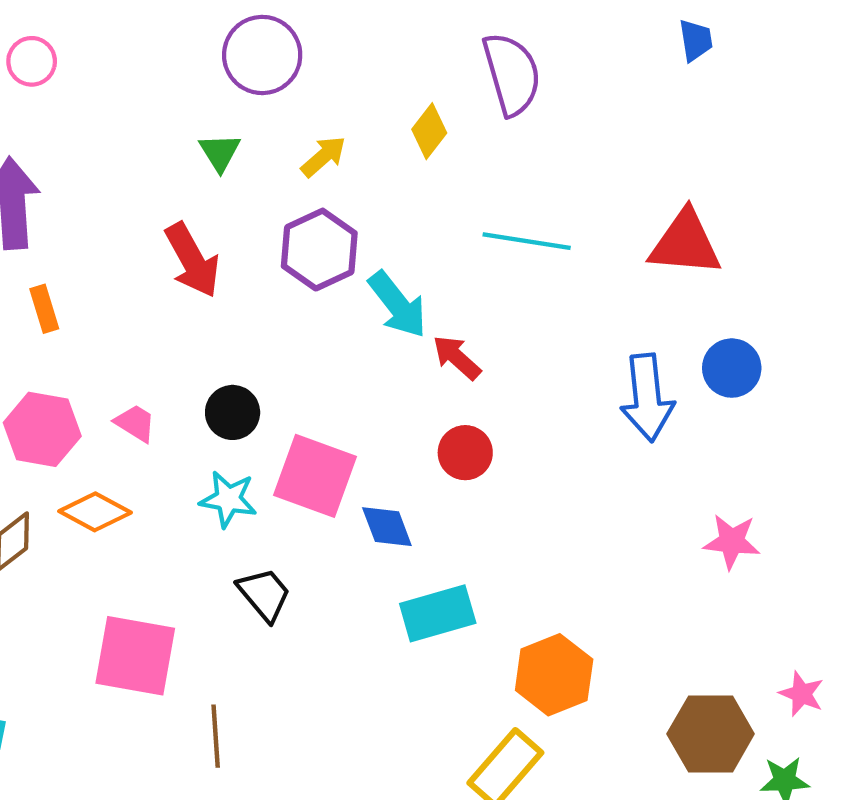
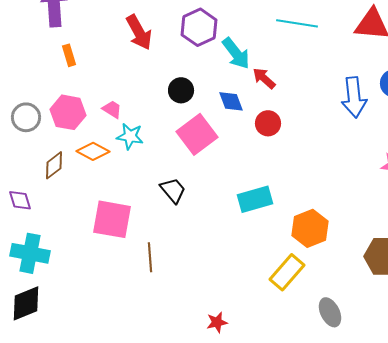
black circle: (233, 412) -> (181, 90), moved
pink square: (315, 476) -> (197, 134), turned 33
cyan star: (228, 499) -> (130, 136), moved
blue diamond: (387, 527) -> (231, 101), moved

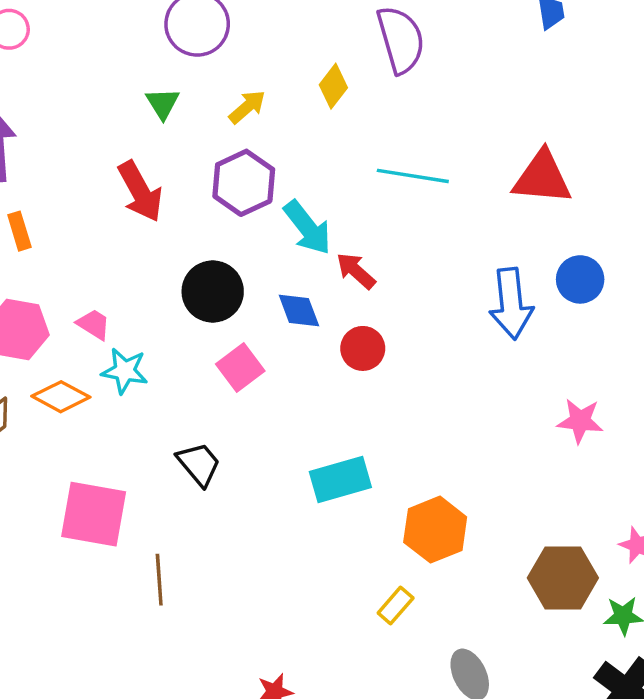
black circle: (181, 90) -> (213, 291), size x1.4
pink square: (197, 134) -> (240, 367), size x0.7
yellow rectangle: (287, 272) -> (396, 605), size x0.6

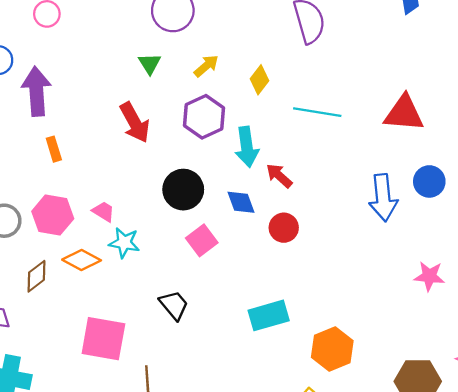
yellow diamond: (333, 86) -> (259, 80), moved
cyan arrow: (308, 228) -> (247, 147), turned 30

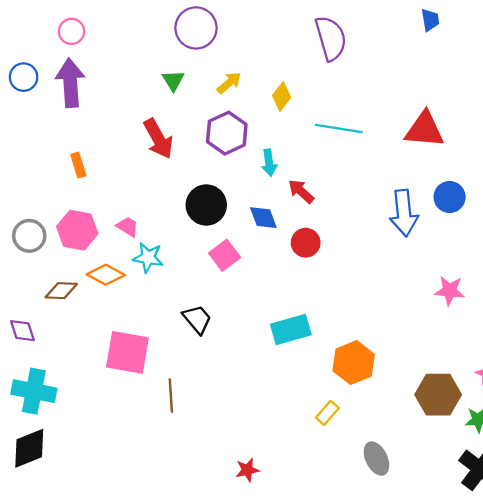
purple arrow: (36, 91) -> (70, 83), moved
cyan arrow: (247, 147) -> (269, 163), size x0.7
brown diamond: (36, 276) -> (61, 291), turned 40

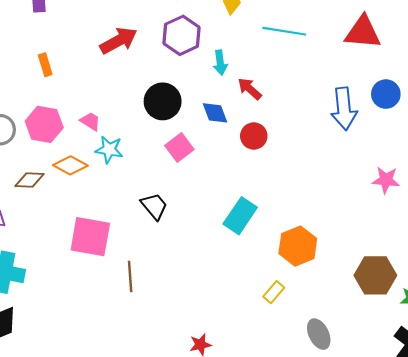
red arrow: (158, 139) -> (119, 41), turned -90
cyan rectangle: (291, 329) -> (240, 216), turned -40

